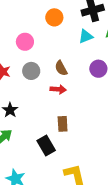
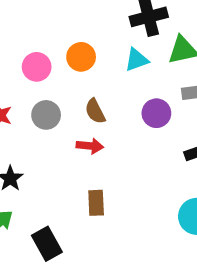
orange circle: (54, 17) -> (81, 57), moved
black rectangle: (46, 145) -> (47, 244), moved

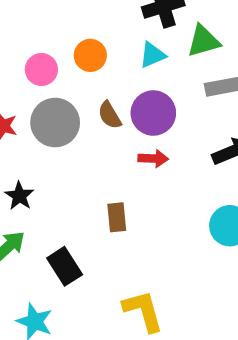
purple circle: (156, 113) -> (153, 113), moved, size x1.4
gray circle: (46, 115) -> (55, 123), size x1.5
red arrow: (90, 146) -> (153, 159), moved

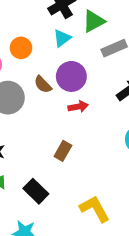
brown rectangle: (117, 217) -> (63, 151), turned 48

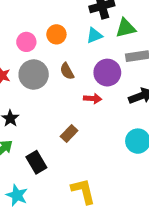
purple circle: (71, 76) -> (107, 73), moved

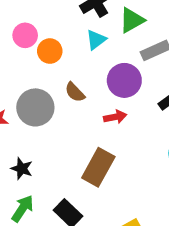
pink circle: (26, 42) -> (25, 35), moved
brown rectangle: (69, 134) -> (98, 167), size x1.6

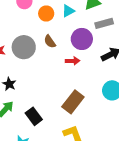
orange circle: (50, 51) -> (46, 13), moved
brown rectangle: (98, 167) -> (73, 102), moved

